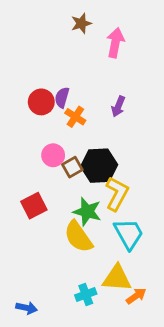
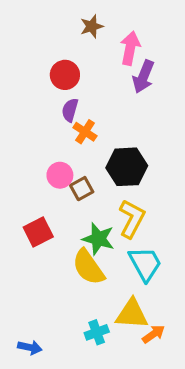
red circle: (41, 102) -> (65, 75), moved
purple arrow: (118, 106) -> (143, 77), moved, size x1.4
black hexagon: (99, 166) -> (127, 167), moved

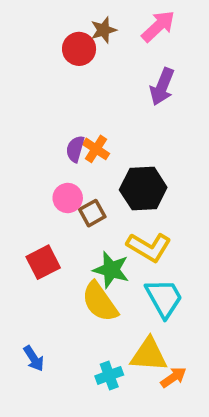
pink arrow: (130, 48) -> (158, 26), moved, turned 36
red circle: (65, 75) -> (79, 49), moved
purple semicircle: (70, 110) -> (75, 149), moved
yellow L-shape: (132, 219) -> (149, 247), turned 93
blue arrow: (30, 347) -> (34, 358), moved, turned 45

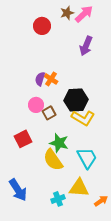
brown star: (104, 30) -> (67, 13), moved
yellow L-shape: (149, 247) -> (83, 118), moved
blue arrow: (34, 358) -> (18, 190), size x1.6
orange arrow: (173, 377) -> (101, 201), moved

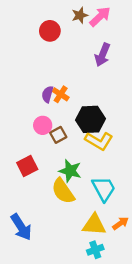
cyan cross: (58, 199) -> (95, 250), moved
orange arrow: (101, 201) -> (120, 223), moved

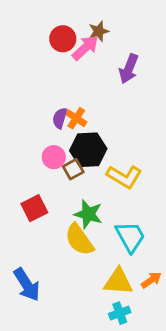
brown star: (80, 15) -> (99, 31), moved
pink arrow: (100, 17) -> (85, 48), moved
black hexagon: (91, 119) -> (88, 150), moved

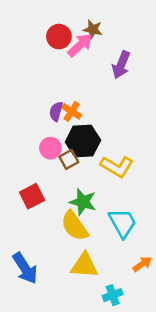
brown star: (99, 31) -> (93, 29), turned 30
yellow triangle: (118, 282) -> (84, 265), moved

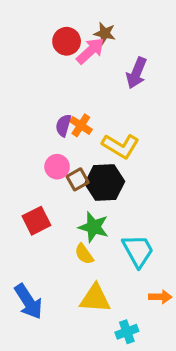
black hexagon: (83, 141) -> (105, 183), moved
yellow L-shape: (117, 167) -> (121, 146), moved
yellow semicircle: (74, 226) -> (84, 254), size x0.6
orange arrow: (142, 264) -> (160, 297), turned 36

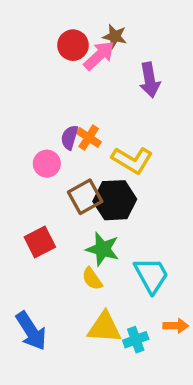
purple arrow: (136, 73) -> (150, 80), turned -32
pink circle: (57, 167) -> (47, 164), moved
brown square: (78, 179) -> (85, 197), size x1.4
cyan cross: (127, 332) -> (136, 340), moved

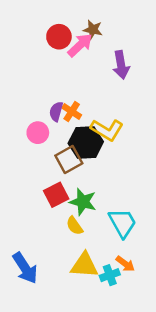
black hexagon: (115, 200) -> (86, 143), moved
red square: (40, 242) -> (56, 195), moved
orange arrow: (176, 326) -> (125, 264), moved, turned 36

